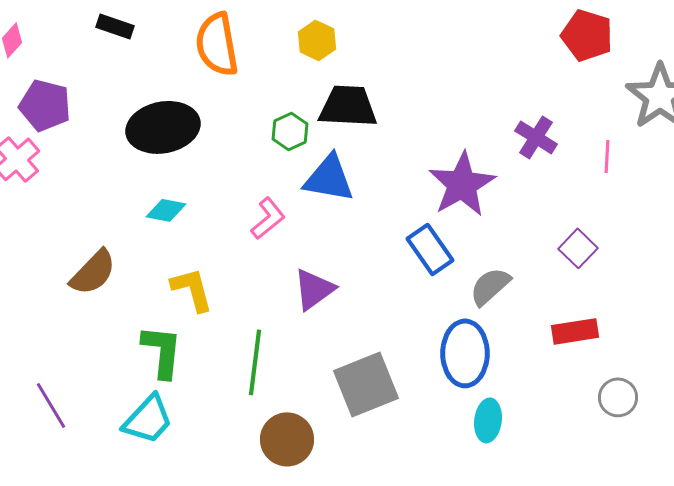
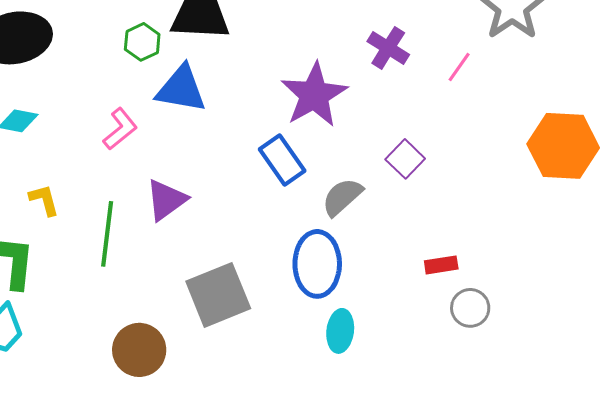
pink line: (607, 156) -> (459, 67), turned 32
purple square: (578, 248) -> (405, 159), moved
yellow L-shape: (192, 289) -> (44, 200), size x0.7
red rectangle: (575, 331) -> (441, 265), moved, size x0.7
green line: (255, 362) -> (107, 234), moved

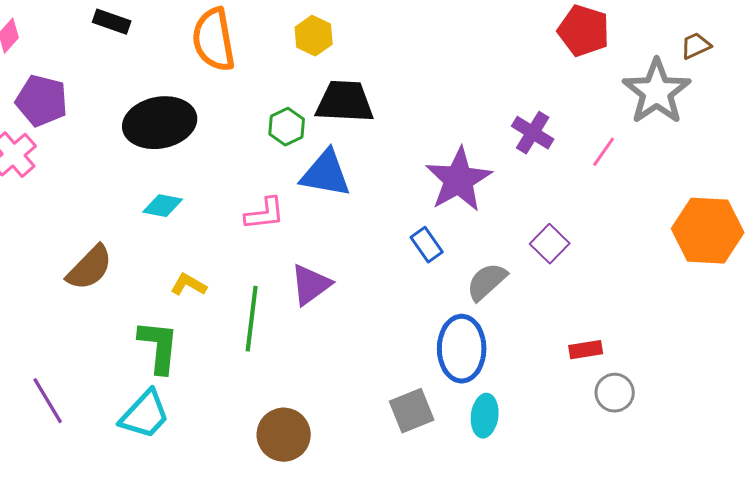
pink L-shape: (120, 129) -> (265, 214), turned 33
blue rectangle: (282, 160) -> (427, 245), size x0.7
yellow L-shape: (44, 200) -> (189, 285), turned -45
gray square: (218, 295) -> (412, 411), moved, size x0.7

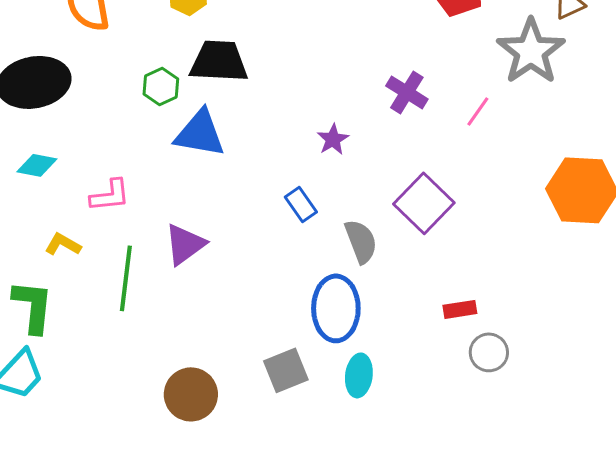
purple star: (459, 180) -> (333, 139), size x0.5
pink L-shape: (265, 214) -> (110, 195), moved
purple square: (550, 244) -> (424, 203), size x1.5
gray semicircle: (487, 282) -> (361, 241), turned 111
brown circle: (284, 435) -> (191, 394), moved

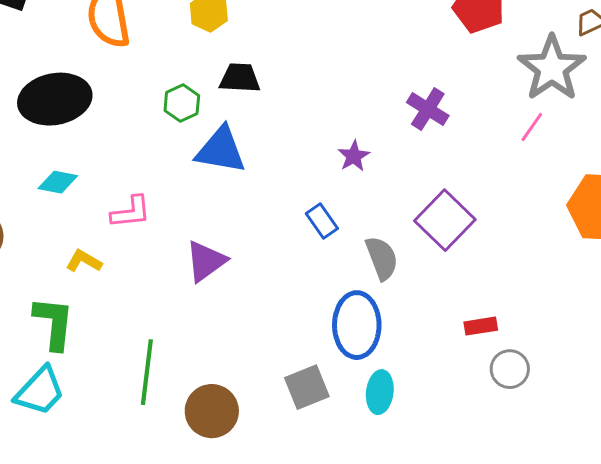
black trapezoid: (219, 61) -> (240, 78), size x0.7
pink line: (478, 111) -> (532, 127), moved
green line: (126, 278) -> (147, 372), moved

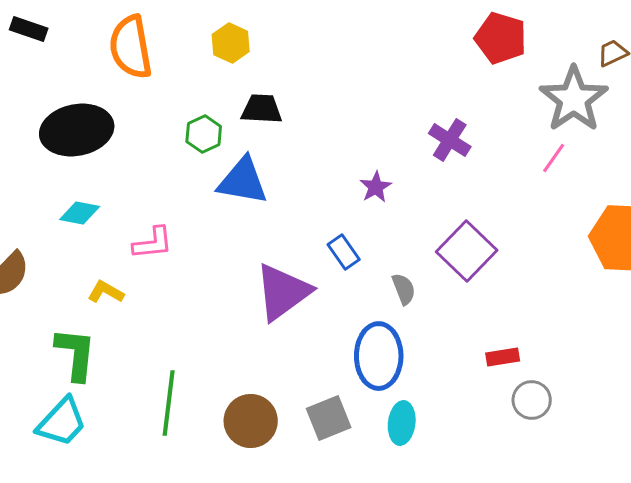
gray semicircle: (382, 258) -> (404, 289), size x0.7
purple triangle: (206, 261) -> (283, 292), moved, size x1.4
brown circle: (212, 411) -> (251, 421), moved

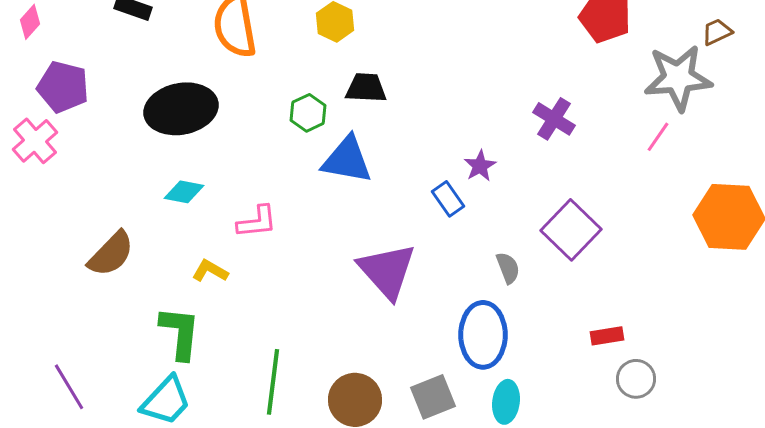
gray star: (574, 99) -> (678, 78), turned 30
blue rectangle: (344, 252) -> (448, 199), moved
purple triangle: (283, 292) -> (387, 271), turned -36

